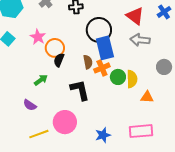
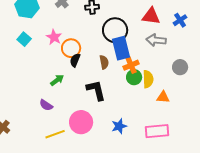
blue cross: (164, 12) -> (180, 20), moved
red triangle: (135, 16) -> (151, 16), turned -30
orange cross: (102, 68) -> (131, 65), moved
blue star: (103, 135) -> (119, 126), moved

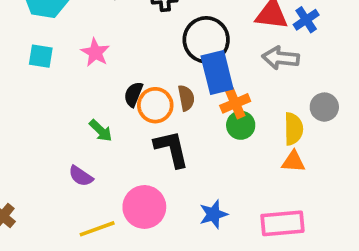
blue cross: (180, 20) -> (306, 20), moved
cyan square: (24, 39) -> (41, 56), turned -32
orange circle: (71, 48) -> (155, 105), moved
yellow semicircle: (148, 79) -> (293, 129), moved
green arrow: (57, 80) -> (101, 131), turned 80

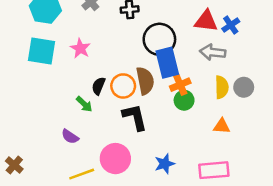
cyan square: (41, 56) -> (41, 51), size x1.6
black semicircle: (133, 94) -> (99, 86), moved
brown semicircle: (186, 98) -> (145, 81), size x1.5
yellow semicircle: (293, 129) -> (222, 87), moved

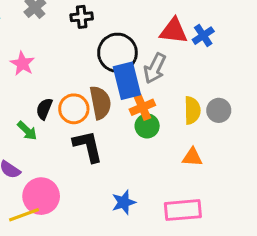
gray arrow: (213, 52) -> (155, 68), moved, turned -70
pink circle: (115, 159) -> (41, 196), moved

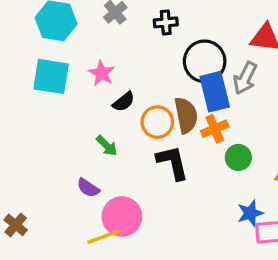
orange cross: (142, 107) -> (215, 129), moved
black semicircle: (44, 109) -> (124, 102), moved, turned -150
green circle: (147, 126) -> (238, 157), moved
blue star: (124, 202) -> (250, 213), moved

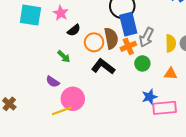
gray arrow: (245, 78) -> (146, 37), moved
black L-shape: (173, 163) -> (103, 67), turned -40

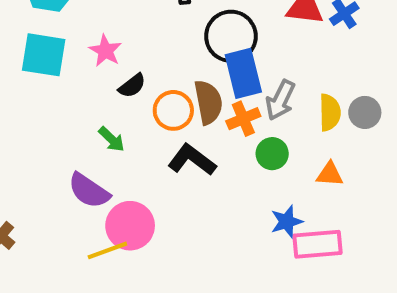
purple semicircle: (53, 82) -> (89, 191), size x1.5

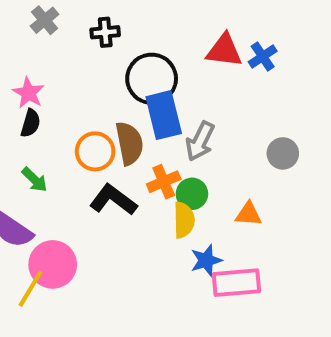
black semicircle: (132, 86) -> (30, 123), moved, turned -36
yellow semicircle: (330, 112) -> (184, 220), moved
orange cross: (243, 119) -> (164, 182), moved
yellow line: (107, 250) -> (30, 289), turned -39

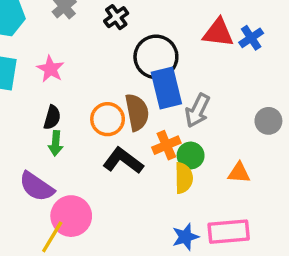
black cross: (105, 32) -> (116, 17), turned -30
black semicircle: (30, 123) -> (52, 117), moved
green arrow: (35, 180) -> (56, 143), turned 50
blue star: (206, 260) -> (185, 237), moved

